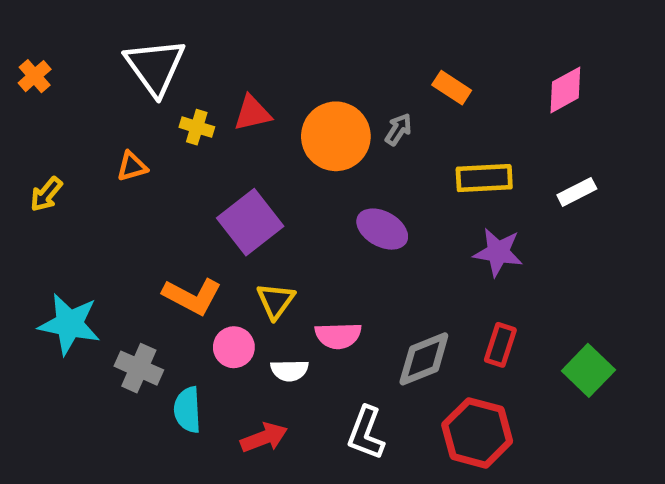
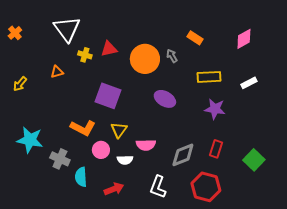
gray arrow: (398, 129) -> (172, 56), turned -64
purple square: (250, 222) -> (108, 96), turned -32

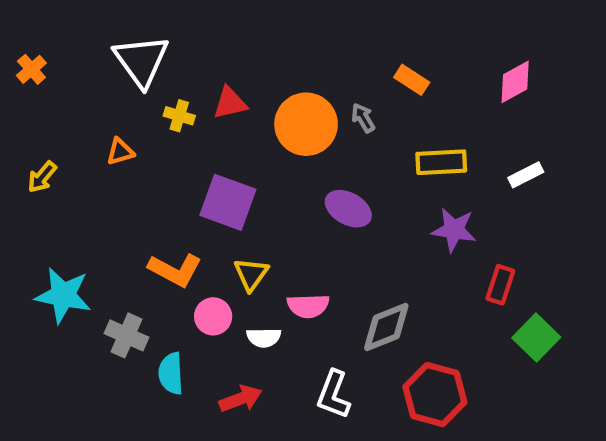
red rectangle: (216, 149) -> (500, 285), moved

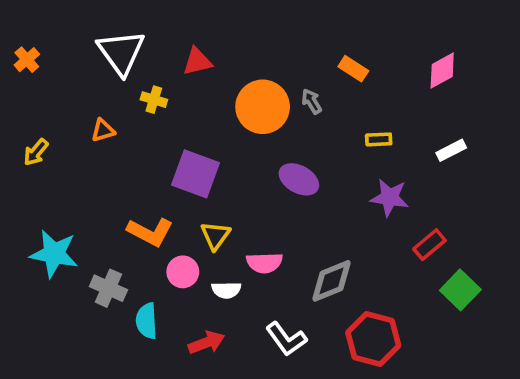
red triangle: (230, 103) -> (197, 61), moved
yellow rectangle: (441, 162) -> (379, 139), size x0.6
red rectangle: (500, 285) -> (429, 245), turned 32
white L-shape: (334, 395) -> (286, 339), turned -57

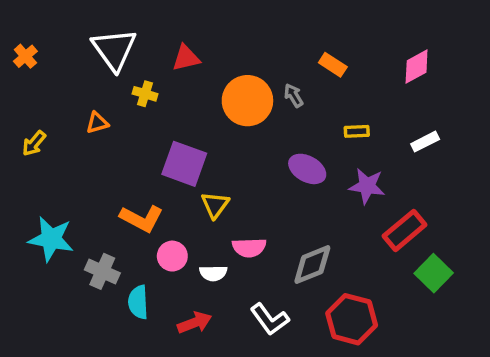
purple ellipse: (299, 179) -> (307, 169), moved
yellow triangle: (215, 236) -> (215, 205), moved
red rectangle: (429, 245) -> (405, 230), size x1.4

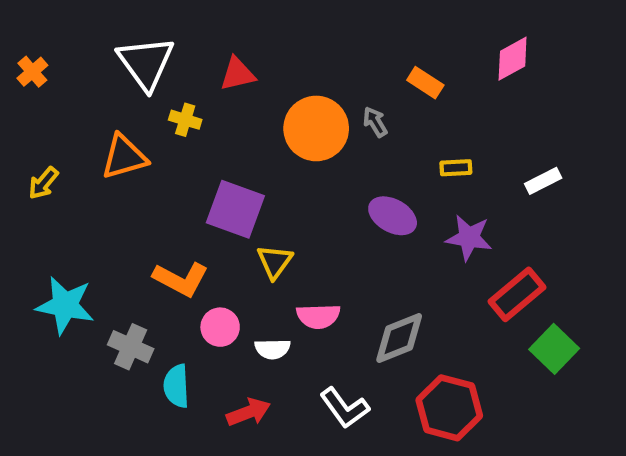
pink diamond: (417, 66) -> (513, 59), moved
orange triangle: (97, 123) -> (124, 157), size x1.6

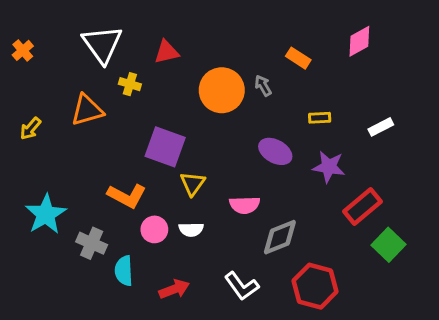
cyan star: (65, 305) -> (46, 214), turned 30
pink semicircle: (318, 316) -> (245, 205), moved
white semicircle: (272, 349) -> (191, 229), moved

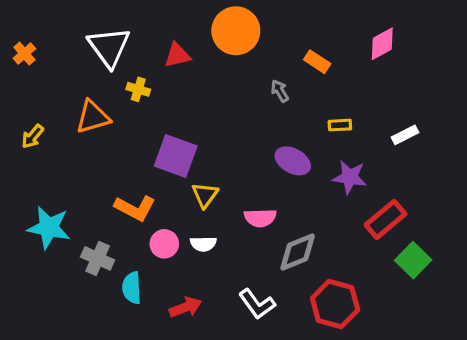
orange circle: (222, 90) -> (236, 31), moved
cyan star: (46, 214) -> (49, 228), turned -30

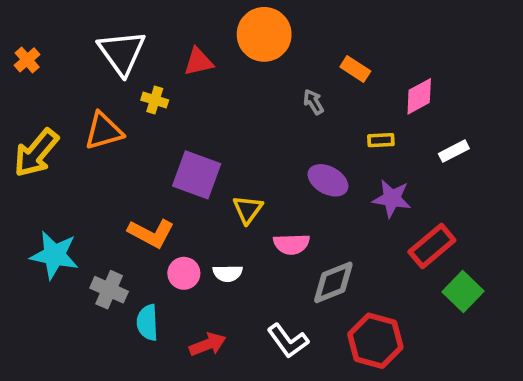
pink diamond: (382, 44) -> (419, 96), moved
yellow arrow: (33, 136) -> (36, 153), size x1.8
yellow triangle: (205, 195) -> (248, 209), moved

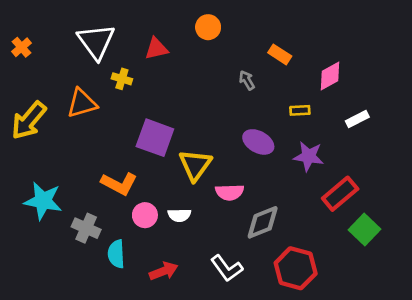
orange circle: (264, 34) -> (208, 27), size x0.6
yellow triangle: (248, 209) -> (195, 165), size x1.4

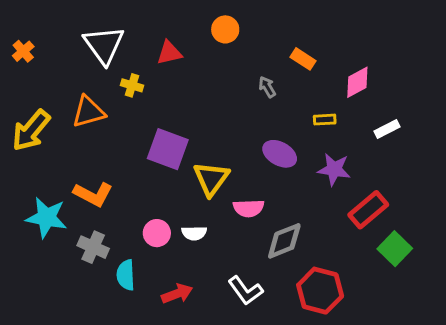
orange L-shape: (119, 184) -> (93, 194), moved

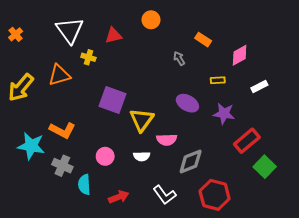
white semicircle: (194, 233) -> (142, 156), moved

